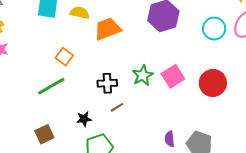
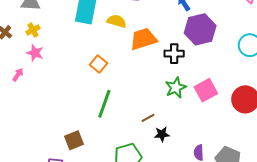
black cross: (107, 83) -> (174, 54), moved
green line: (51, 86) -> (104, 104), moved, turned -44
black star: (84, 119) -> (162, 134), moved

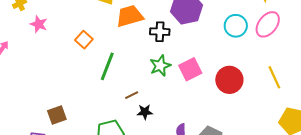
pink star: (35, 53) -> (39, 24), moved
green line: (104, 104) -> (107, 66), moved

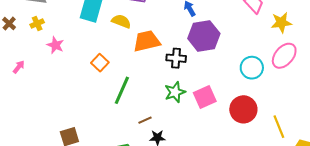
cyan circle: (236, 26) -> (252, 68), moved
yellow line: (274, 77) -> (279, 127), moved

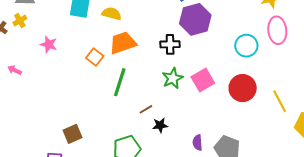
yellow cross: (37, 24) -> (20, 21), moved
orange trapezoid: (147, 41) -> (123, 43), moved
pink ellipse: (284, 56) -> (277, 30), turned -40
pink arrow: (19, 67) -> (15, 70), turned -96

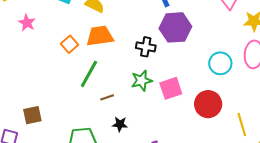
brown line: (146, 109) -> (107, 97), moved

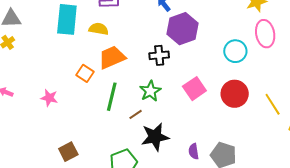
pink star: (27, 23) -> (49, 98), moved
green star: (142, 81) -> (150, 91), moved
black star: (120, 124) -> (155, 137), size x1.8

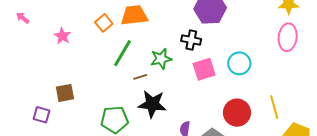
cyan circle: (235, 51) -> (239, 63), moved
black cross: (159, 55) -> (191, 40), moved
red circle: (235, 94) -> (237, 113), moved

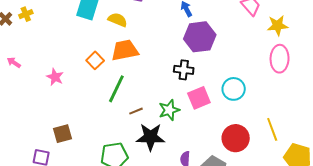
green star: (161, 59) -> (169, 110), moved

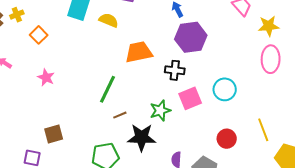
orange trapezoid: (125, 50) -> (139, 52), moved
orange square: (95, 60) -> (39, 35), moved
brown line: (136, 111) -> (120, 115), moved
red circle: (236, 138) -> (227, 139), size x0.7

